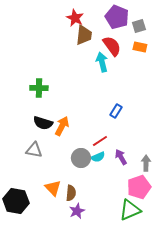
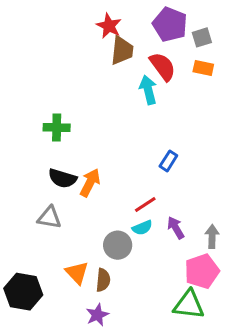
gray circle: (81, 158) -> (118, 245), moved
green triangle: (130, 210) -> (189, 305), turned 30
purple star: (77, 211) -> (97, 315), moved

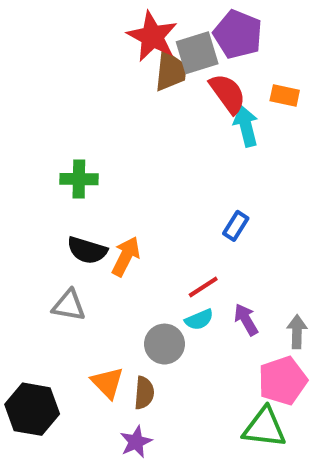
red star: (109, 26) -> (152, 36), size x1.4
gray square: (202, 37) -> (197, 53), moved, size x1.5
cyan arrow: (148, 90) -> (246, 126), moved

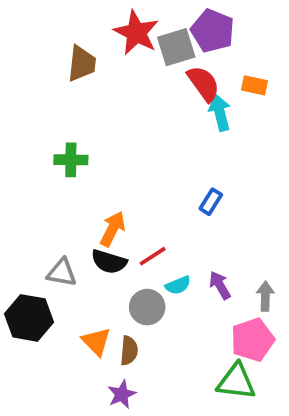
brown trapezoid: (171, 71) -> (82, 64), moved
black semicircle: (87, 250) -> (109, 262), moved
red line: (203, 287) -> (153, 256), moved
black hexagon: (32, 409) -> (29, 318), moved

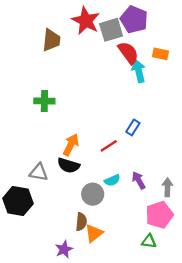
red line: (153, 256) -> (109, 146), moved
orange triangle: (96, 342) -> (94, 233), moved, turned 36
green triangle: (236, 382) -> (149, 241), size x0.6
purple star: (122, 394) -> (64, 249), moved

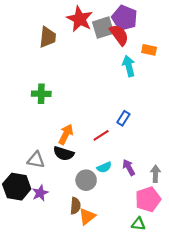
red semicircle: (128, 53) -> (119, 35), moved
purple star: (64, 249) -> (40, 193), moved

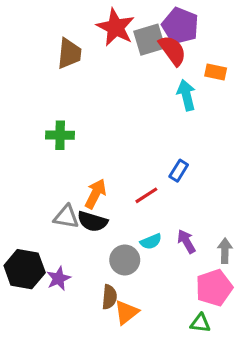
gray triangle: (36, 160) -> (66, 217), moved

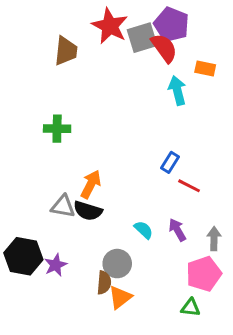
red line: (146, 195) -> (189, 186), moved, turned 60
cyan semicircle: (151, 241) -> (144, 230), turned -114
gray circle: (125, 260) -> (117, 264), moved

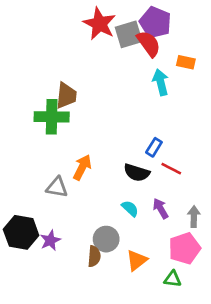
brown trapezoid: (66, 51) -> (66, 96), moved
green cross: (57, 129) -> (52, 117), size x1.4
black semicircle: (88, 211) -> (137, 173), moved
orange triangle: (120, 297) -> (137, 260), moved

